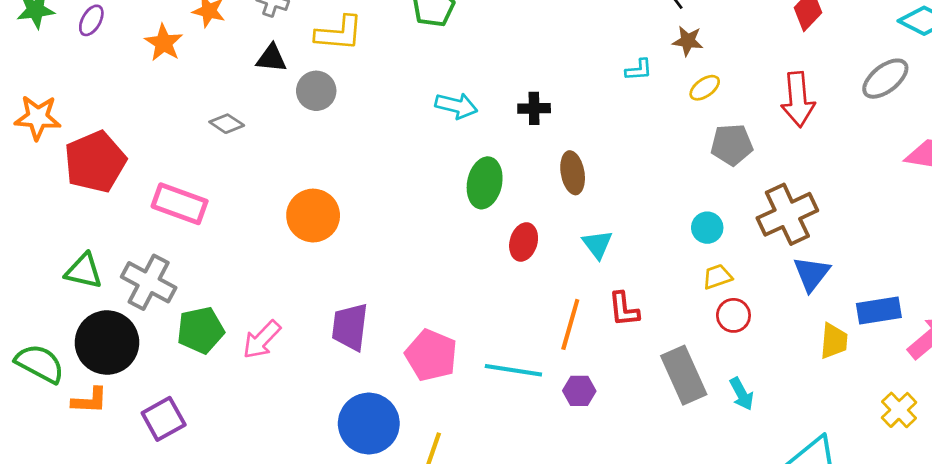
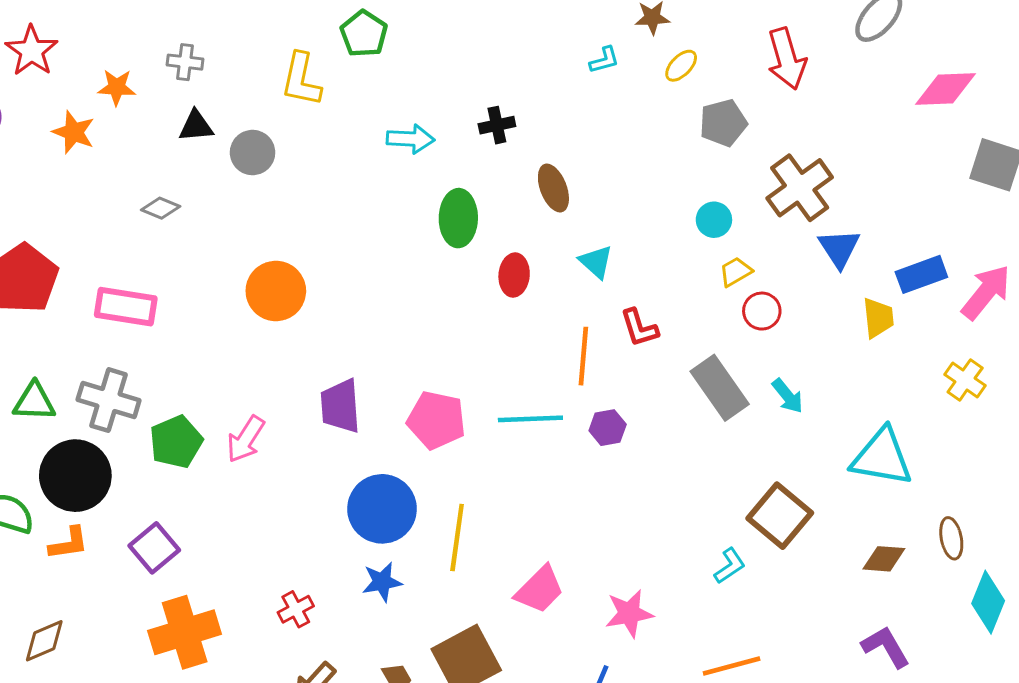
yellow L-shape: (339, 33) -> (301, 80), moved, turned 108

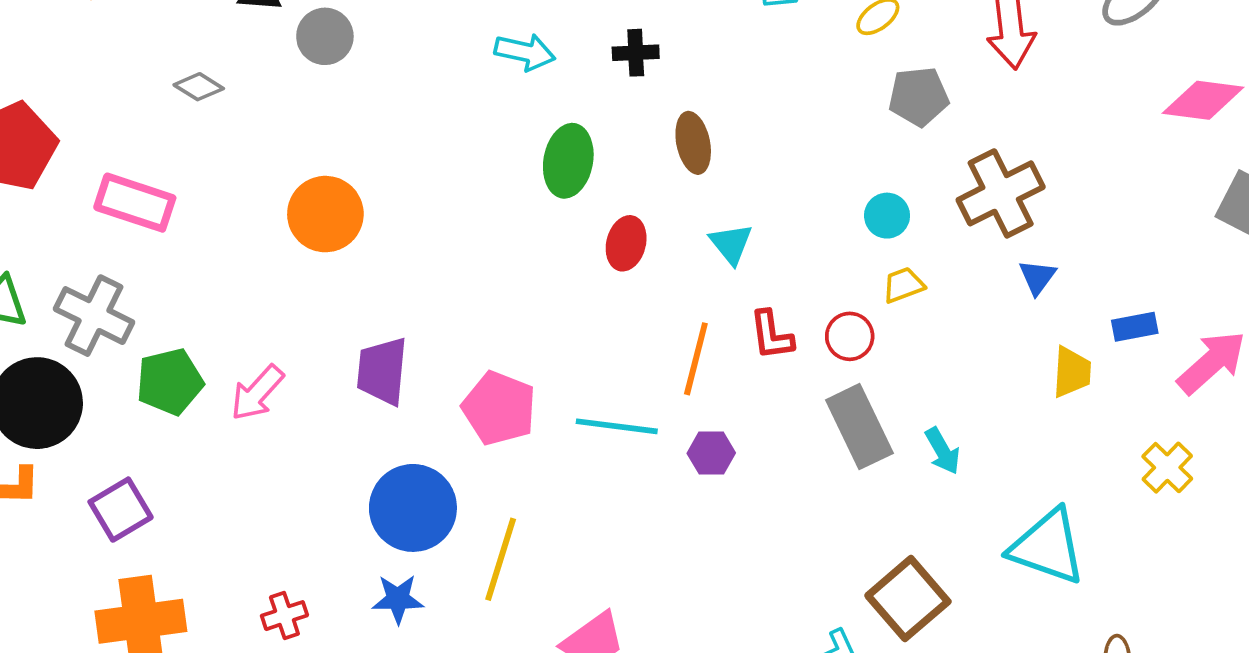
blue triangle: (839, 248) -> (1037, 277), size x0.7
blue rectangle: (921, 274) -> (1135, 327), size x0.7
red circle: (762, 311) -> (850, 336), moved

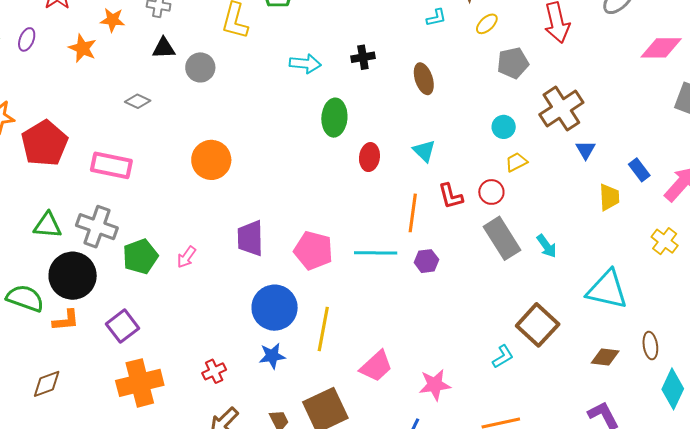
brown ellipse: (693, 143) -> (424, 79), moved
blue rectangle: (1135, 327) -> (639, 170), turned 70
pink arrow: (257, 393) -> (186, 257), size x0.7

